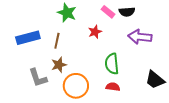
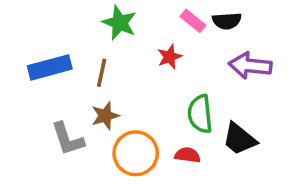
black trapezoid: (155, 80) -> (239, 139), moved
red semicircle: (113, 87) -> (188, 155), moved

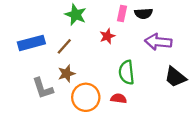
pink rectangle: (193, 21) -> (122, 13), turned 63
brown line: (102, 73) -> (64, 46), turned 30
black trapezoid: (239, 139) -> (175, 77), moved

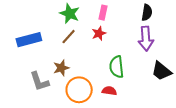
pink rectangle: (122, 13) -> (103, 13), moved
black semicircle: (144, 13) -> (147, 13), moved, turned -77
purple arrow: (158, 42) -> (146, 39), turned -100
brown line: (64, 46) -> (69, 37), moved

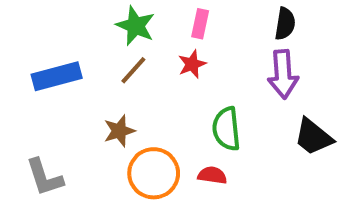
gray L-shape: (39, 81) -> (44, 177), moved

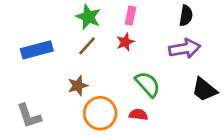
purple arrow: (283, 74) -> (185, 49), turned -96
green semicircle: (226, 129) -> (148, 84), turned 144

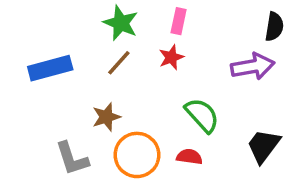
black semicircle: (186, 16) -> (274, 27), moved
black trapezoid: (204, 89) -> (263, 146), moved, turned 88
gray L-shape: (29, 116) -> (72, 159), moved

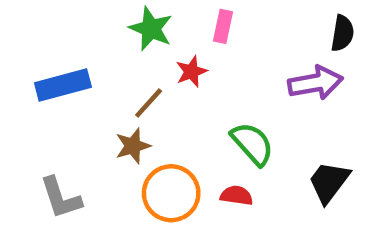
red star: (171, 57) -> (191, 72), moved
brown line: (119, 63) -> (149, 103), moved
gray L-shape: (72, 159) -> (61, 198), moved

